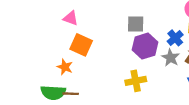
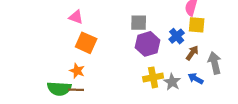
gray star: (171, 58) -> (172, 82), moved
orange star: (65, 67) -> (77, 71), moved
yellow cross: (136, 81) -> (153, 77), moved

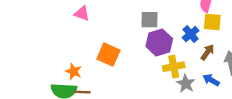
orange square: (86, 43) -> (108, 55), moved
orange star: (77, 71) -> (73, 71), moved
yellow cross: (153, 77) -> (174, 67), moved

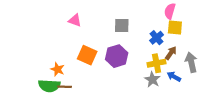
pink triangle: (82, 14) -> (75, 20), moved
purple hexagon: (159, 43) -> (117, 56), moved
yellow cross: (174, 67) -> (157, 63), moved

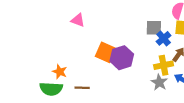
gray square: (122, 25) -> (154, 28), moved
orange square: (87, 55) -> (106, 52), moved
brown line: (65, 87) -> (82, 88), moved

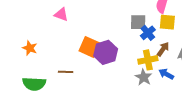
orange star: (60, 72) -> (30, 48), moved
brown line: (82, 88) -> (66, 72), moved

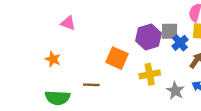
pink triangle: (61, 14) -> (68, 23), moved
purple hexagon: (106, 52) -> (148, 37), moved
yellow cross: (148, 60) -> (150, 74), moved

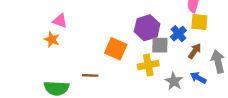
pink triangle: (68, 23) -> (60, 21), moved
gray square: (169, 31) -> (160, 45), moved
orange star: (53, 59) -> (52, 39), moved

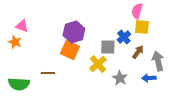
purple hexagon: (147, 28) -> (74, 32), moved
yellow cross: (148, 65) -> (98, 64), turned -30
blue arrow: (198, 78) -> (149, 78), moved, turned -32

